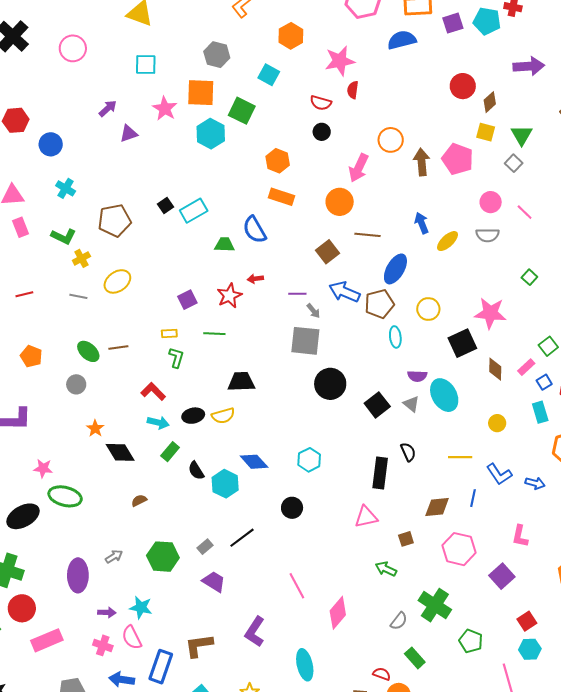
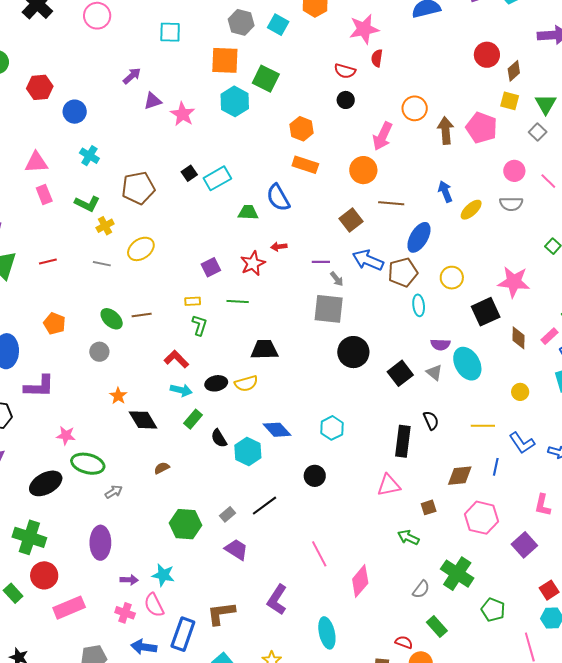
cyan square: (269, 75) -> (278, 25), moved
pink star: (165, 109) -> (183, 114), moved
gray arrow: (114, 556) -> (114, 492), moved

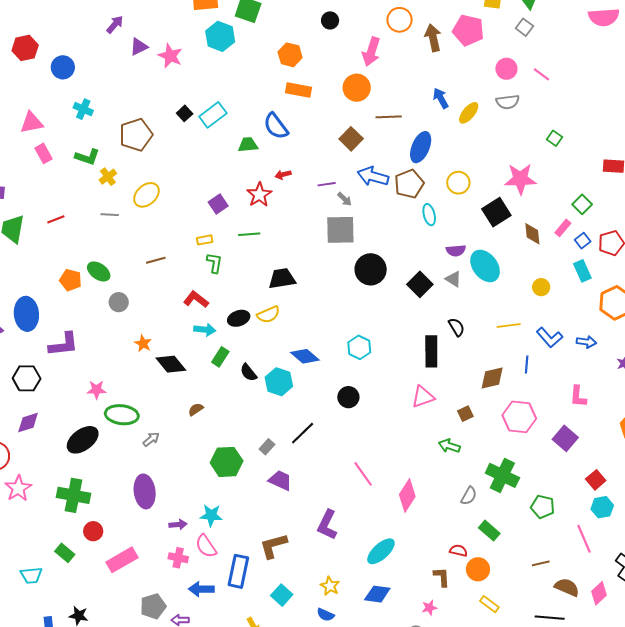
green ellipse: (112, 319) -> (99, 271), moved
red circle: (44, 575) -> (93, 531), size x0.7
cyan ellipse: (327, 633) -> (381, 551), turned 68

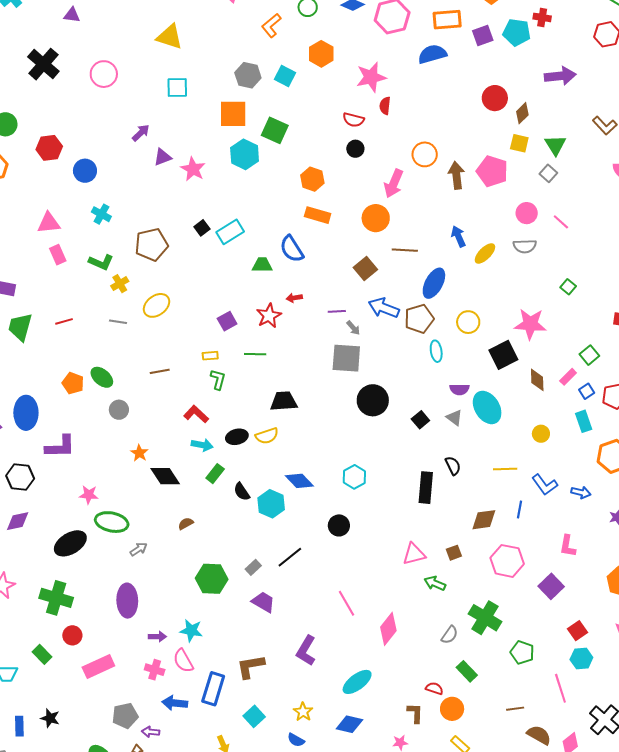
black square: (420, 284) -> (420, 420), size x0.7
pink triangle: (423, 397) -> (414, 554), moved

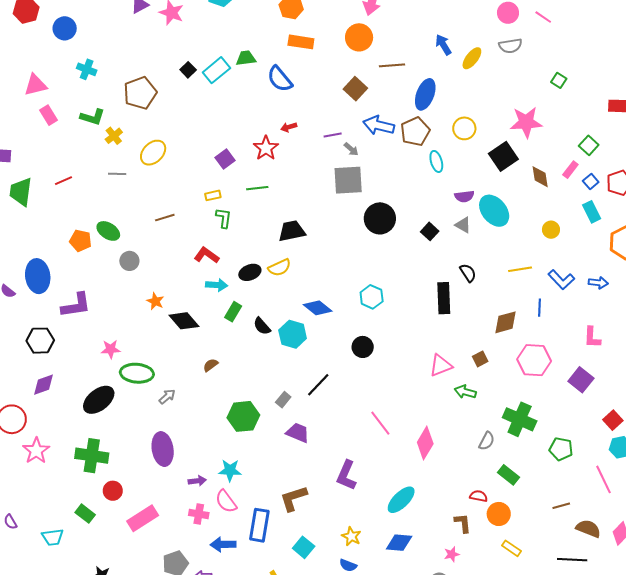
green trapezoid: (262, 265) -> (246, 58), moved

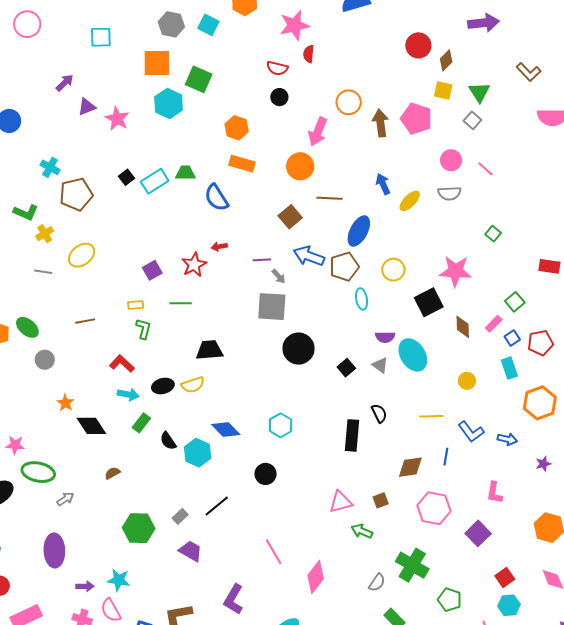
cyan cross: (87, 69) -> (50, 167), moved

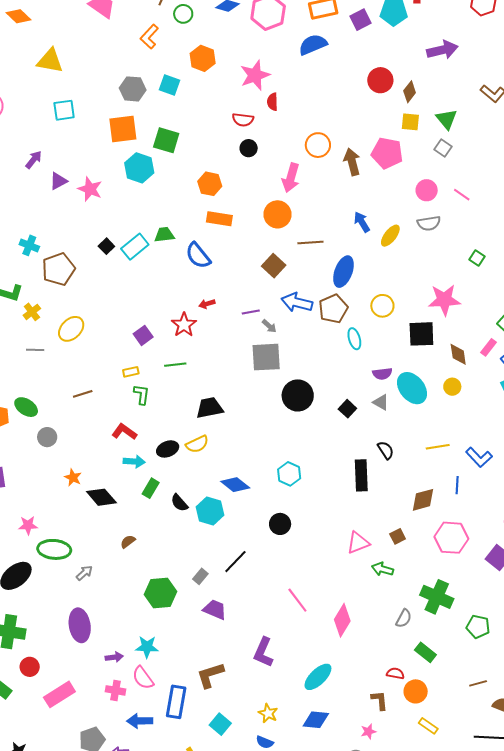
black square: (429, 302) -> (421, 334), turned 32
yellow circle: (467, 381) -> (452, 387), moved

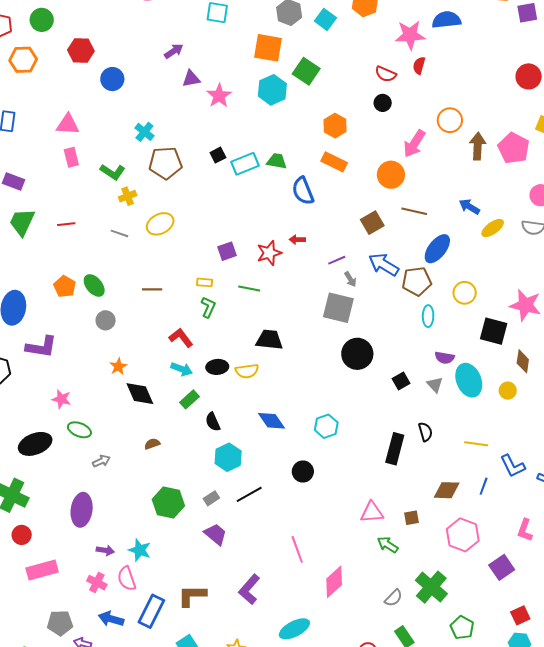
blue semicircle: (313, 45) -> (446, 20), moved
blue arrow: (362, 222) -> (469, 207), turned -45
purple line: (251, 312) -> (337, 260), turned -30
cyan hexagon: (210, 511) -> (228, 457), moved
green ellipse: (54, 549) -> (79, 430), size x0.7

